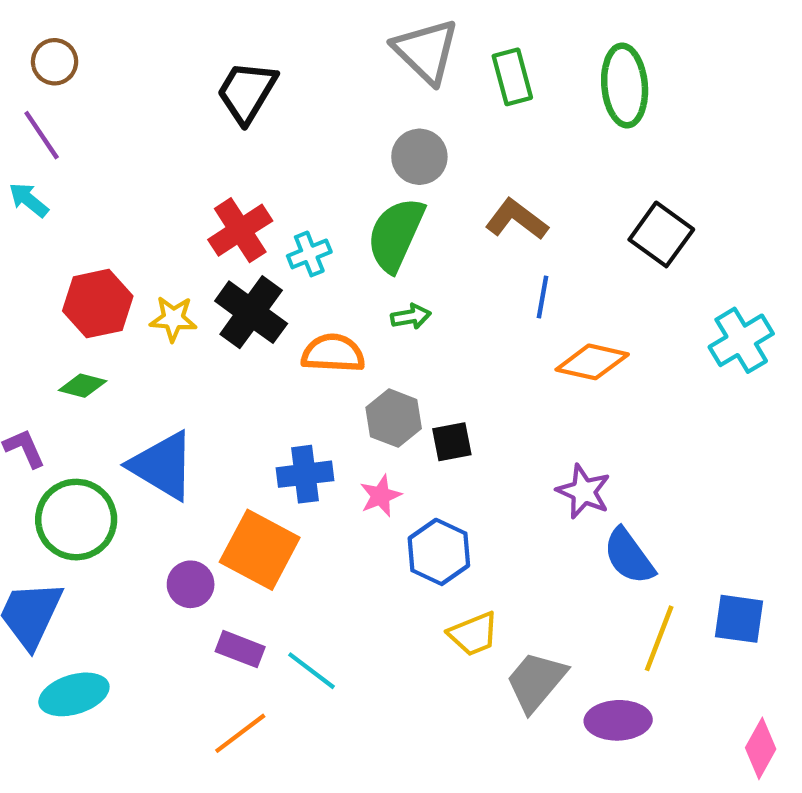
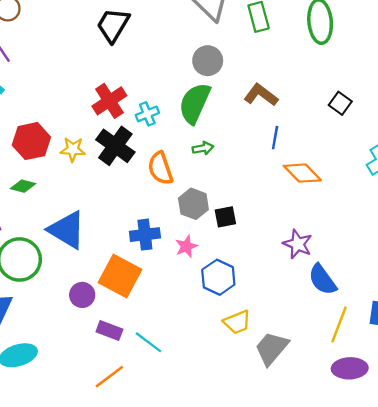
black square: (661, 234) -> (340, 103), size x0.7
orange semicircle: (333, 353) -> (160, 168), turned -112
orange diamond: (592, 362) -> (302, 173), turned 33
purple ellipse: (618, 720) -> (350, 368), moved

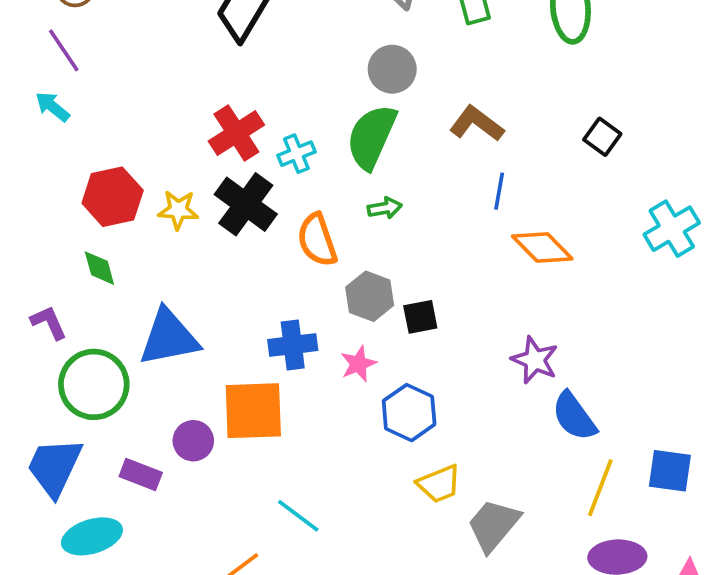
green diamond: (23, 186) -> (99, 268), turned 60
blue triangle: (67, 230) -> (169, 338), turned -42
orange square: (120, 276) -> (253, 411), turned -30
purple rectangle: (109, 330) -> (141, 474), moved

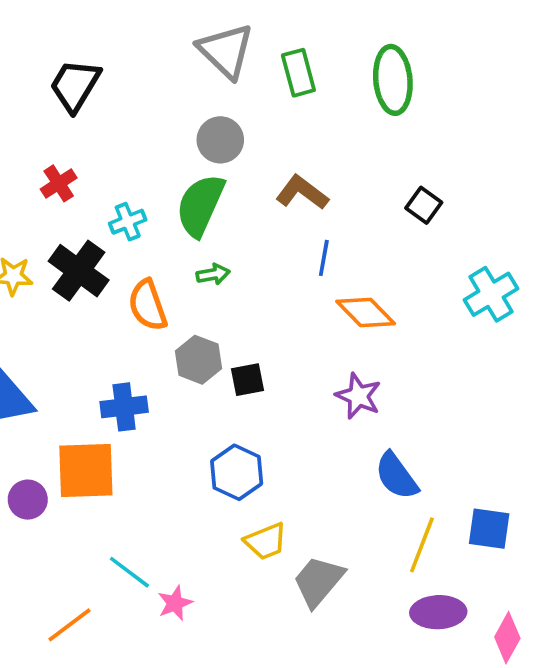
red cross: (236, 133) -> (59, 183), moved, size x0.7
purple star: (535, 360) -> (358, 396), moved
pink star: (358, 364) -> (175, 603), moved

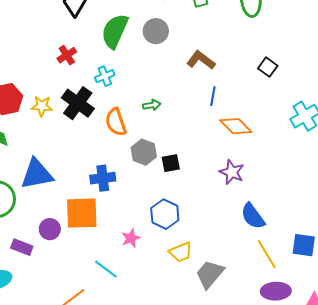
green semicircle: (200, 205) -> (115, 31), moved
yellow line: (422, 545) -> (267, 254), turned -52
pink star: (175, 603) -> (131, 238), moved

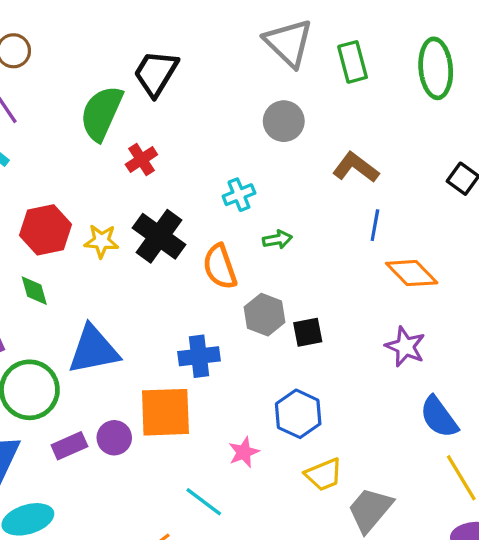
green semicircle: (115, 31) -> (101, 113), moved
cyan cross: (105, 76) -> (239, 195), moved
purple rectangle: (22, 247) -> (69, 446), moved, turned -45

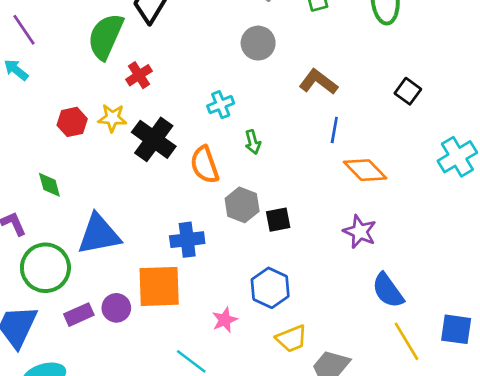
red hexagon: (45, 230) -> (72, 122), moved, size x0.7
green arrow: (277, 239) -> (253, 142), turned 85
yellow star: (101, 241) -> (112, 118), moved

